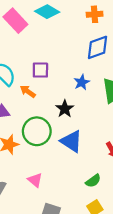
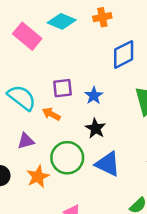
orange cross: (95, 14) -> (102, 17), moved
blue star: (82, 82) -> (94, 96), moved

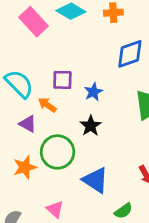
purple triangle: (26, 141) -> (28, 124), moved, turned 36
blue triangle: (108, 164) -> (95, 180), moved

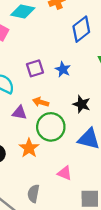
orange arrow: (47, 105) -> (41, 102), moved
black star: (91, 126) -> (82, 104), moved

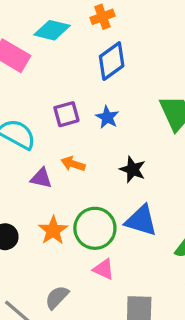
blue diamond: (81, 29) -> (112, 61), moved
green circle: (51, 127) -> (95, 228), moved
gray semicircle: (33, 194) -> (57, 297), turned 30

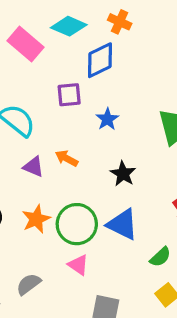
orange cross: (102, 17) -> (120, 22), turned 35
blue diamond: (112, 61) -> (100, 60), moved
purple square: (66, 114) -> (69, 95), moved

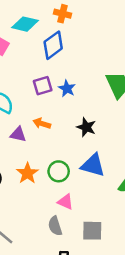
purple square: (69, 95) -> (43, 86), moved
green circle: (77, 224) -> (59, 171), size x0.7
gray semicircle: (29, 284) -> (55, 226), moved, turned -60

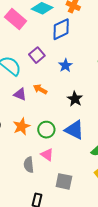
purple square: (43, 86) -> (37, 55), moved, turned -35
gray semicircle: (55, 226) -> (29, 165), moved

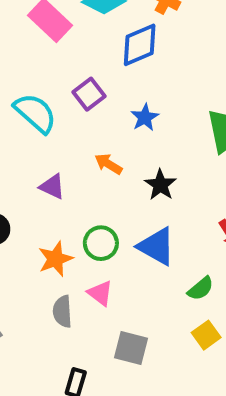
orange arrow: (40, 89) -> (108, 164), moved
purple triangle: (20, 94) -> (52, 187), moved
orange star: (21, 126) -> (55, 259), moved

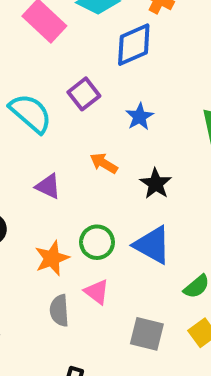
gray square: (131, 348) -> (147, 334), moved

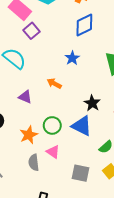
blue diamond: (134, 45) -> (84, 25), moved
purple square: (84, 94) -> (31, 31), moved
black star: (156, 184) -> (92, 103), moved

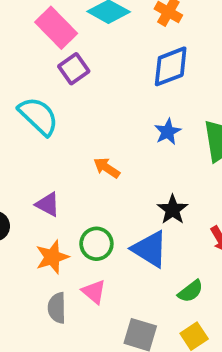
blue star: (72, 58) -> (168, 132), moved
purple triangle: (25, 97) -> (48, 204), moved

